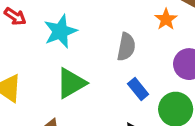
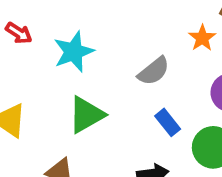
gray semicircle: (126, 47) -> (154, 71), turned 40

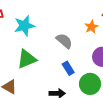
gray semicircle: (154, 71) -> (64, 41), turned -108

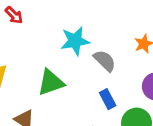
cyan star: (24, 26) -> (75, 41), moved

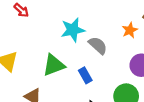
blue rectangle: (108, 99) -> (85, 75), moved

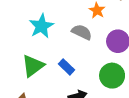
gray semicircle: (98, 45) -> (82, 32), moved

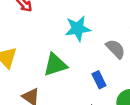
blue rectangle: (66, 67) -> (99, 80), moved

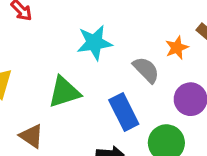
blue rectangle: (99, 80) -> (124, 112), size x1.5

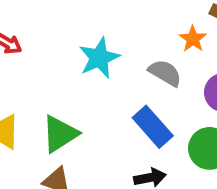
green triangle: (64, 92) -> (60, 134), moved

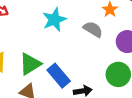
blue rectangle: (153, 127) -> (59, 76), moved

